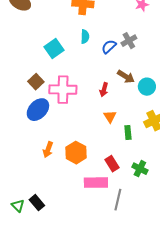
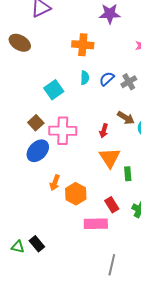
blue semicircle: (109, 47) -> (107, 79), moved
orange triangle: (110, 117) -> (110, 158), size x1.6
orange arrow: (48, 150) -> (55, 183), moved
gray line: (118, 200) -> (112, 265), moved
green triangle: (18, 206) -> (18, 247), turned -32

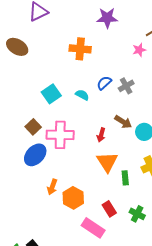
cyan semicircle: (85, 78) -> (82, 95), moved, turned -64
pink rectangle: (96, 224) -> (93, 228), turned 35

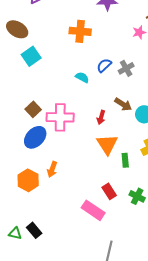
cyan square: (51, 94) -> (31, 56), moved
orange hexagon: (73, 198) -> (28, 180), moved

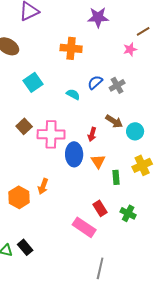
cyan square: (31, 56) -> (33, 82), moved
blue ellipse: (35, 137) -> (74, 154), moved, turned -45
orange triangle: (107, 144) -> (98, 161), size x0.7

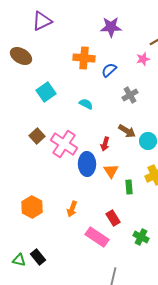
blue semicircle: (95, 82) -> (109, 70), moved
pink cross: (51, 134) -> (64, 144), turned 32
orange arrow: (43, 186) -> (72, 209), moved
green cross: (128, 213) -> (141, 237), moved

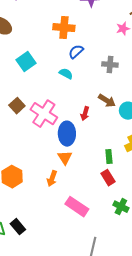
blue semicircle: (109, 70) -> (76, 52), moved
gray cross: (130, 95) -> (110, 65), turned 35
orange triangle: (111, 171) -> (65, 158), moved
red rectangle: (113, 218) -> (108, 178), moved

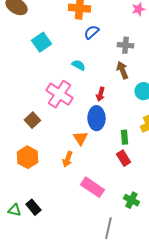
cyan semicircle: (66, 74) -> (78, 65), moved
brown arrow: (107, 101) -> (122, 70), moved, turned -144
brown square: (17, 106) -> (32, 120), moved
blue ellipse: (67, 134) -> (96, 118), moved
green cross: (121, 207) -> (131, 200), moved

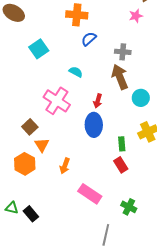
brown arrow: (122, 70) -> (120, 77), size x1.4
orange triangle: (80, 138) -> (42, 145), moved
green triangle: (14, 210) -> (12, 208), moved

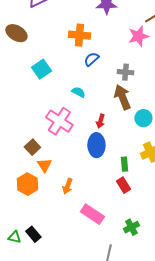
pink star: (136, 16) -> (138, 36), size x1.5
green cross: (129, 207) -> (131, 227), turned 35
green triangle: (12, 208) -> (14, 237), moved

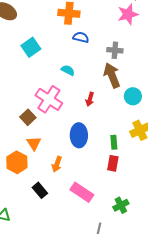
blue semicircle: (91, 59) -> (81, 37), turned 56
blue ellipse: (96, 145) -> (79, 135), moved
brown square: (32, 147) -> (28, 117), moved
red rectangle: (123, 185) -> (113, 163), turned 42
black rectangle: (33, 234) -> (40, 190), moved

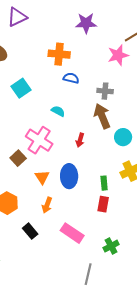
orange triangle: (34, 143) -> (42, 177), moved

